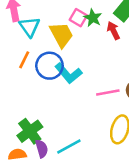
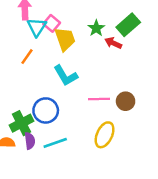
pink square: (78, 18) -> (52, 23), moved
red arrow: (113, 31) -> (113, 43), turned -49
blue circle: (49, 66) -> (46, 110), moved

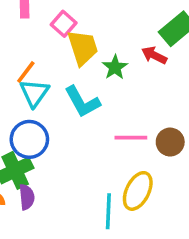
cyan triangle: (37, 27) -> (34, 93), moved
green star: (96, 28) -> (115, 67), moved
blue circle: (46, 110) -> (29, 139), moved
cyan line: (55, 143) -> (108, 211), moved, turned -70

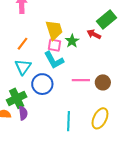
pink square: (64, 24) -> (55, 45), moved, turned -32
cyan triangle: (34, 93) -> (23, 67), moved
blue circle: (29, 139) -> (42, 84), moved
yellow ellipse: (138, 191) -> (100, 118), moved

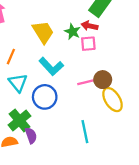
green star: (72, 41) -> (73, 32), moved
pink square: (55, 45) -> (88, 44), moved
brown circle: (103, 82) -> (103, 80), moved
yellow ellipse: (100, 118) -> (112, 100), moved, turned -45

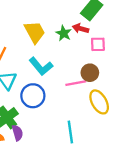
pink square: (88, 44) -> (98, 44), moved
brown circle: (103, 80) -> (90, 73), moved

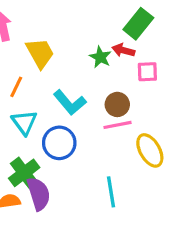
yellow trapezoid: (35, 32) -> (40, 53), moved
brown circle: (90, 73) -> (117, 104), moved
purple semicircle: (17, 133) -> (39, 194), size x1.5

